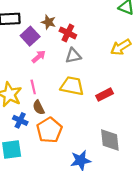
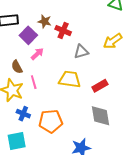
gray triangle: (73, 56) -> (81, 52), moved
brown semicircle: (39, 107) -> (17, 67), moved
orange pentagon: (49, 130) -> (51, 121), turned 30
gray diamond: (110, 140) -> (100, 116), moved

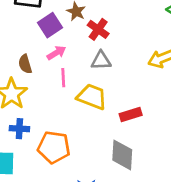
gray triangle: (81, 52) -> (101, 61), moved
pink line: (34, 82) -> (63, 78), moved
blue cross: (23, 114) -> (19, 129), turned -32

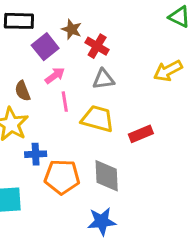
blue cross: (19, 129) -> (36, 154), moved
gray diamond: (122, 155) -> (107, 176), moved

